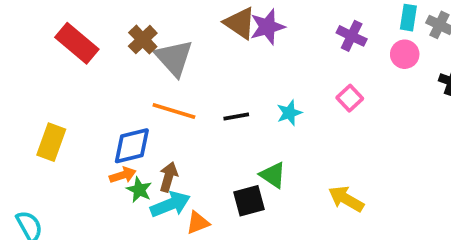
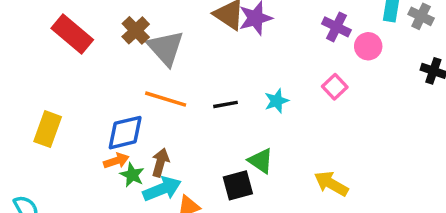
pink circle: (405, 54) -> (368, 46), moved

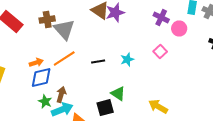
brown cross: (136, 30) -> (47, 20), turned 35
orange line: (166, 99) -> (64, 58), turned -50
orange arrow: (116, 161) -> (36, 62), moved

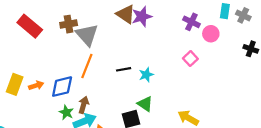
orange line: (64, 58) -> (87, 66), turned -35
cyan star: (127, 60) -> (146, 75), moved
orange arrow: (36, 62) -> (36, 85), moved

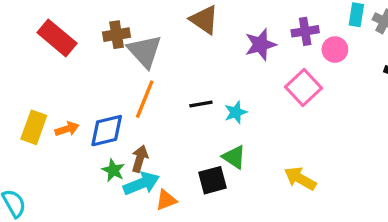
purple star: (142, 16) -> (260, 45), moved
purple cross: (191, 22) -> (305, 31), turned -35
pink square: (190, 59) -> (303, 88), size x1.5

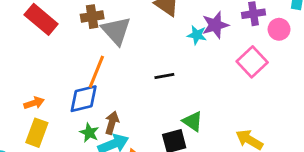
orange line: (145, 99) -> (96, 72), moved
cyan star: (236, 112) -> (197, 35), moved, turned 30
yellow rectangle: (34, 127) -> (37, 133), moved
orange arrow: (67, 129) -> (34, 103), moved

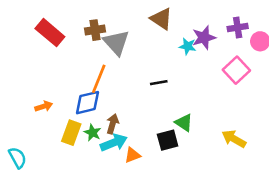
yellow rectangle: (37, 133) -> (71, 133), moved

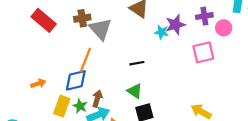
pink square: (236, 70) -> (203, 52), turned 30
green triangle: (184, 123) -> (135, 91), moved

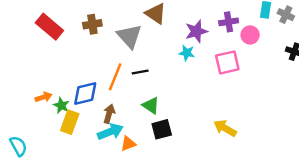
gray triangle: (100, 29) -> (129, 36), moved
cyan star: (162, 32) -> (187, 53), moved
orange line: (85, 60) -> (115, 77), moved
black line: (137, 63) -> (140, 72), moved
green star: (80, 106) -> (61, 105), moved

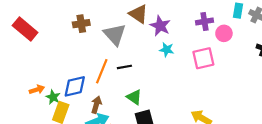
red rectangle: (49, 27) -> (25, 29), moved
purple star: (196, 31) -> (160, 26), moved, turned -30

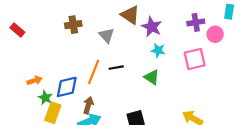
red rectangle: (25, 29) -> (17, 30), size x0.6
gray triangle: (115, 34) -> (107, 35), size x0.7
orange arrow: (37, 90) -> (35, 80), moved
green triangle: (134, 97) -> (152, 77), moved

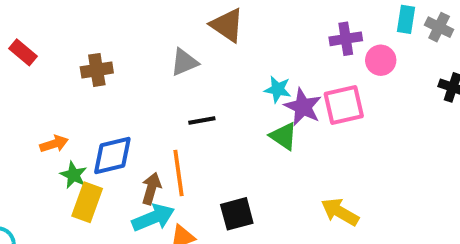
brown cross: (73, 25) -> (97, 70), moved
purple star: (152, 27) -> (303, 107), moved
gray triangle: (107, 35) -> (184, 62), turned 49
orange line: (94, 72) -> (178, 173), moved, turned -30
green triangle: (152, 77) -> (283, 136), moved

